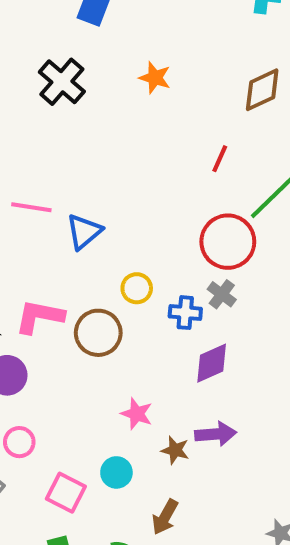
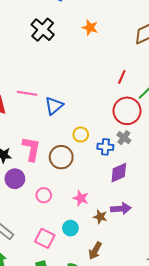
red line: (220, 159) -> (122, 77), moved
pink L-shape: (40, 317) -> (31, 149), turned 90
pink circle: (19, 442) -> (44, 195), moved

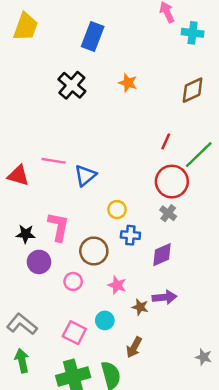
blue cross: (105, 147) -> (130, 235), moved
brown circle: (61, 157) -> (94, 251), moved

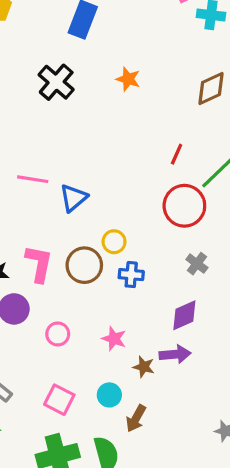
gray cross: (168, 213) -> (197, 264), moved
brown circle: (94, 251) -> (84, 265), moved
purple diamond: (162, 255) -> (184, 315), moved
cyan circle: (105, 320) -> (109, 395), moved

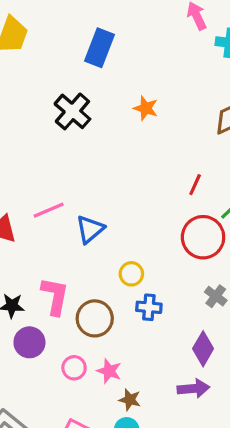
pink line: (33, 179) -> (49, 210), turned -32
brown circle: (84, 265) -> (95, 318), moved
purple diamond: (184, 315) -> (203, 349), turned -36
pink star: (114, 339) -> (109, 371), moved
brown star: (144, 367) -> (130, 400), moved

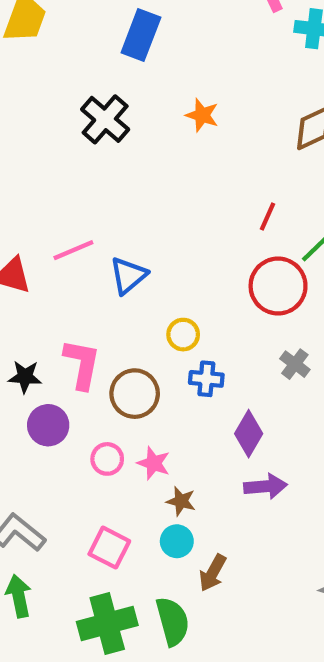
purple diamond: (203, 349) -> (249, 434), moved

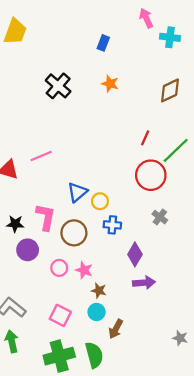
blue rectangle: (141, 35) -> (103, 43), moved, size x0.6
blue triangle: (128, 275) -> (77, 192), moved

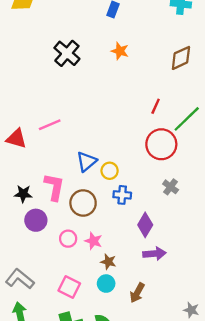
brown arrow: (116, 329) -> (137, 293), moved

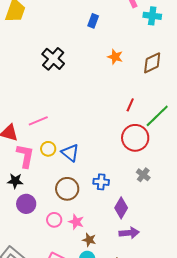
orange star: (120, 51) -> (115, 57), moved
blue triangle: (87, 162) -> (70, 153), turned -42
yellow circle: (110, 171) -> (48, 149), moved
pink L-shape: (54, 187) -> (25, 156), moved

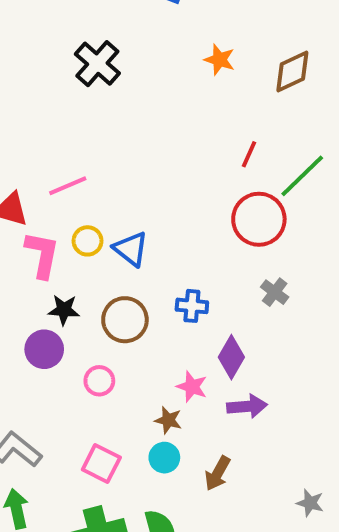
black star: (15, 181) -> (64, 310), moved
pink star: (76, 222) -> (192, 387), moved

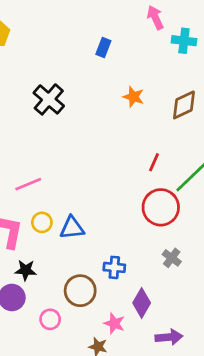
blue triangle: (131, 249) -> (72, 228), turned -44
brown circle: (125, 320) -> (80, 291), moved
purple arrow: (247, 406) -> (169, 337), moved

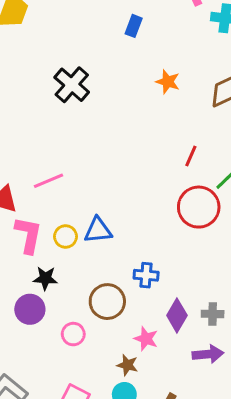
yellow circle: (42, 222) -> (66, 237), moved
gray cross: (172, 258) -> (213, 314), moved, turned -36

